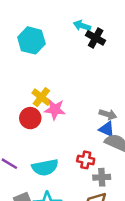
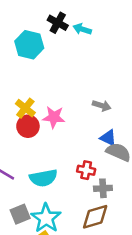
black cross: (96, 38) -> (58, 23), moved
yellow cross: (41, 97) -> (25, 108), moved
gray arrow: (108, 114) -> (102, 106), moved

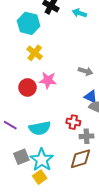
cyan arrow: (82, 29) -> (79, 13), moved
yellow cross: (25, 108) -> (35, 53), moved

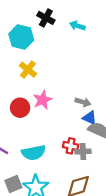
gray arrow: (86, 71) -> (83, 102), moved
pink star: (48, 80) -> (43, 100), turned -30
gray cross: (87, 136) -> (83, 151), moved

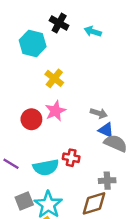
yellow cross: (28, 70) -> (54, 78), moved
red cross: (71, 146) -> (71, 158), moved
gray cross: (83, 151) -> (107, 181), moved

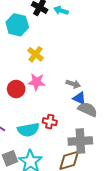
cyan arrow: (93, 31) -> (61, 10), moved
pink star: (55, 111) -> (37, 82), turned 30
gray cross: (107, 181) -> (80, 141), size x1.6

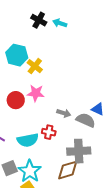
cyan hexagon: (17, 25) -> (17, 55), moved
gray arrow: (73, 84) -> (64, 113), moved
blue triangle: (79, 98) -> (98, 109), moved

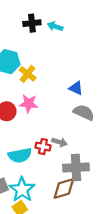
black cross: (39, 20) -> (32, 23), turned -35
blue triangle: (98, 109) -> (76, 88), moved
gray arrow: (64, 113) -> (59, 142), moved
gray semicircle: (86, 120) -> (84, 112), moved

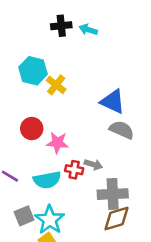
blue triangle: (76, 88) -> (113, 102), size x1.5
pink star: (29, 104) -> (57, 143), moved
brown diamond: (64, 188) -> (117, 218), moved

